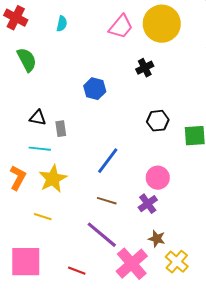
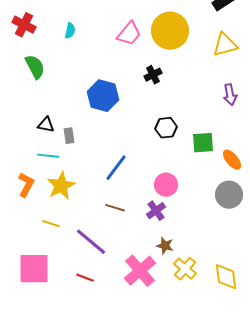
blue hexagon: (95, 89) -> (103, 96), size x1.4
purple line: (102, 235) -> (91, 242), moved

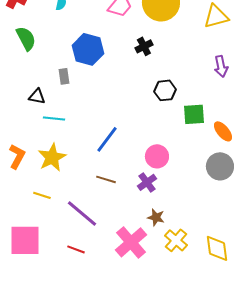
blue hexagon: (103, 96) -> (88, 49), moved
black hexagon: (166, 128) -> (165, 90), moved
gray rectangle: (69, 136) -> (64, 76), moved
cyan line: (48, 156) -> (54, 118), moved

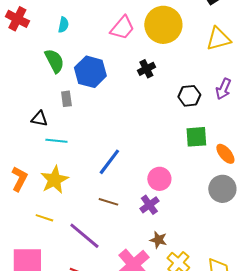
green semicircle: (26, 38) -> (54, 61), moved
purple arrow: (221, 66) -> (223, 89), turned 35
black hexagon: (165, 90) -> (189, 96), moved

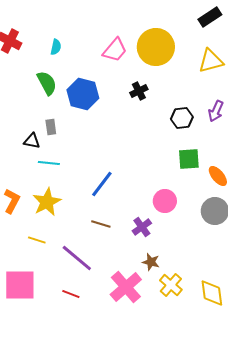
gray rectangle: (66, 99) -> (51, 127), moved
pink circle: (159, 179) -> (165, 201), moved

